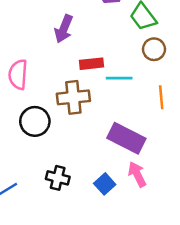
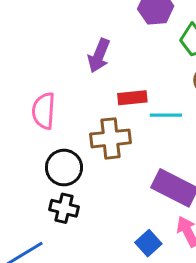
black cross: (58, 178) -> (64, 208), moved

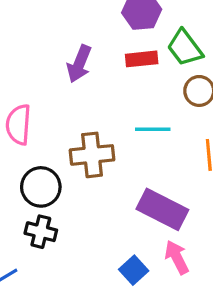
red rectangle: (132, 98) -> (142, 59), moved

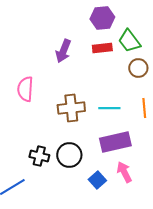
cyan line: (153, 129) -> (109, 108), moved
black circle: (41, 187) -> (69, 155), moved
purple rectangle: (162, 209) -> (115, 142), turned -40

